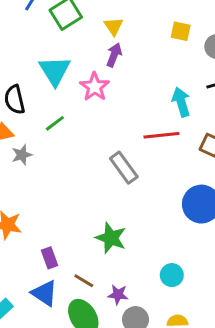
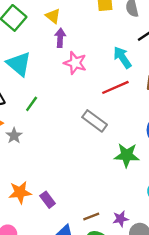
pink star: (95, 87) -> (75, 63), moved
green star: (111, 238) -> (127, 155), moved
purple rectangle: (49, 258) -> (48, 200), moved
brown line: (84, 281) -> (91, 216), turned -35

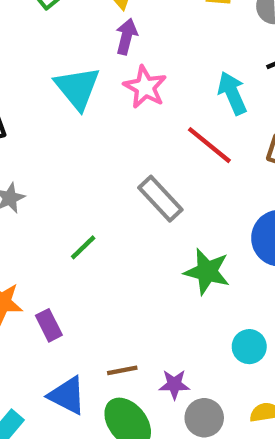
cyan triangle: (19, 64) -> (77, 88), moved
red line: (115, 87) -> (209, 145), turned 52
green line: (32, 104) -> (83, 247), moved

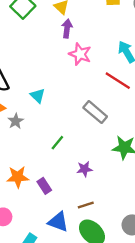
cyan triangle: (77, 88) -> (38, 96), moved, size x0.6
purple star: (174, 384) -> (85, 169), moved

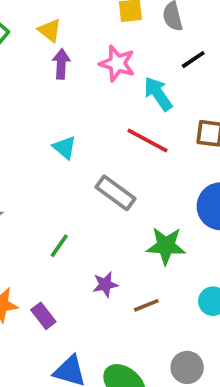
pink star: (80, 54) -> (117, 63), moved
cyan triangle: (38, 96) -> (65, 147), moved
brown line: (86, 205) -> (146, 305), moved

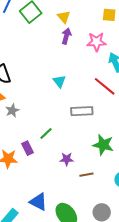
pink star: (117, 63) -> (96, 42), turned -30
gray rectangle: (115, 193) -> (82, 111), turned -50
purple rectangle: (43, 316) -> (28, 148), moved

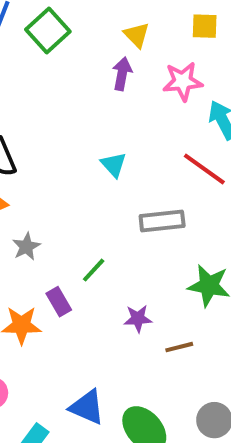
yellow triangle: (64, 17) -> (137, 35), moved
gray star: (12, 110) -> (26, 247), moved

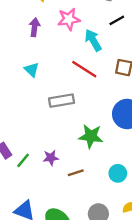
purple arrow: (122, 74) -> (35, 27), moved
green line: (94, 270) -> (23, 160), moved

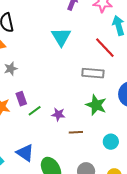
cyan triangle: (32, 70) -> (61, 37), size x1.5
gray rectangle: (62, 101) -> (93, 73), moved

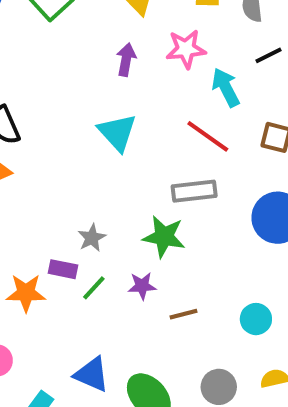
gray star: (11, 69) -> (92, 238), moved
purple rectangle: (21, 99) -> (63, 269), turned -48
green star: (96, 105) -> (164, 237), moved

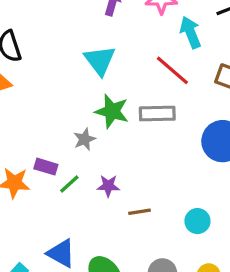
green star: (164, 237) -> (112, 111), moved
gray star: (92, 238) -> (85, 139), moved

